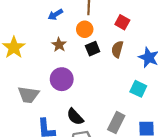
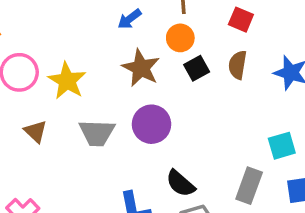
brown star: (59, 45) -> (141, 68), size x1.5
cyan square: (138, 89) -> (282, 146), moved, turned -35
gray trapezoid: (28, 95) -> (97, 133), moved

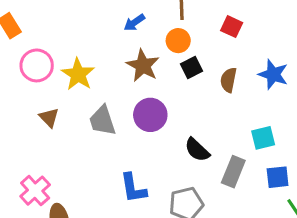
brown semicircle: (238, 65) -> (228, 80), moved
gray trapezoid: (97, 133) -> (102, 121), turned 68
black semicircle: (180, 183) -> (197, 150), moved

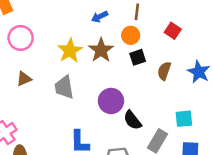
yellow star: (78, 74) -> (70, 51), moved
purple circle: (150, 115) -> (111, 101), moved
brown triangle: (49, 117) -> (24, 79), turned 42

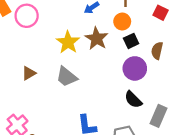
pink circle: (21, 38) -> (27, 16), moved
gray trapezoid: (64, 87) -> (67, 77), turned -35
purple circle: (111, 101) -> (135, 68), moved

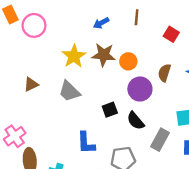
orange circle: (122, 22) -> (128, 61), moved
brown star: (97, 38) -> (104, 55), turned -30
black square: (131, 41) -> (110, 110), moved

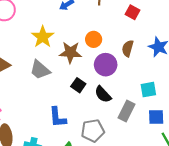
brown star: (104, 55) -> (70, 52), moved
black square: (110, 110) -> (78, 85), turned -32

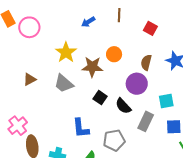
purple circle: (106, 65) -> (137, 84), moved

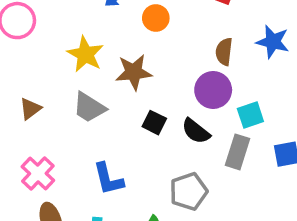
orange circle: (114, 54) -> (156, 18), moved
cyan square: (166, 101) -> (250, 115), moved
pink cross: (18, 126) -> (38, 174), moved
blue L-shape: (81, 128) -> (108, 179), moved

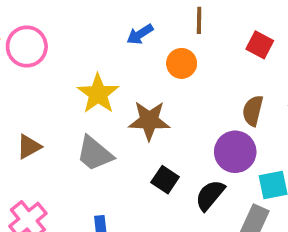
black semicircle: (196, 131) -> (210, 195), turned 84

